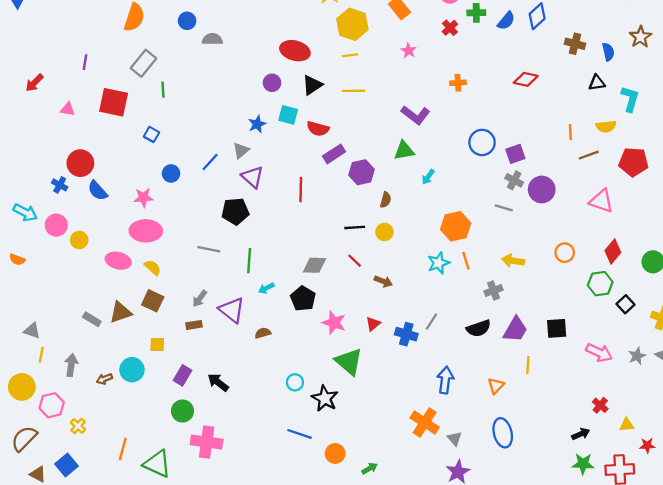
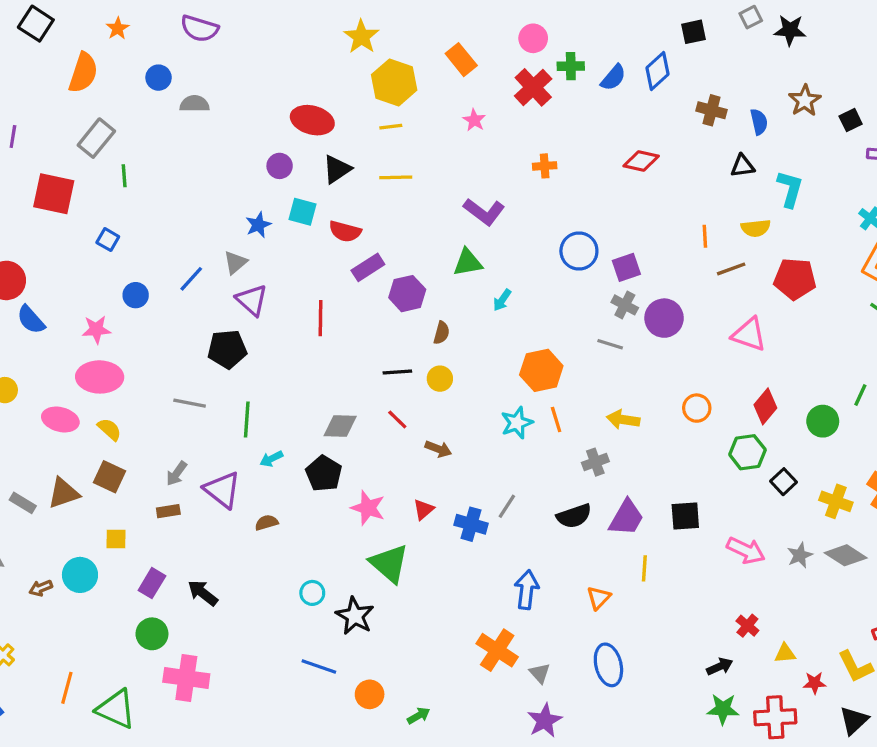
red cross: (450, 28) -> (533, 87), size x1.6

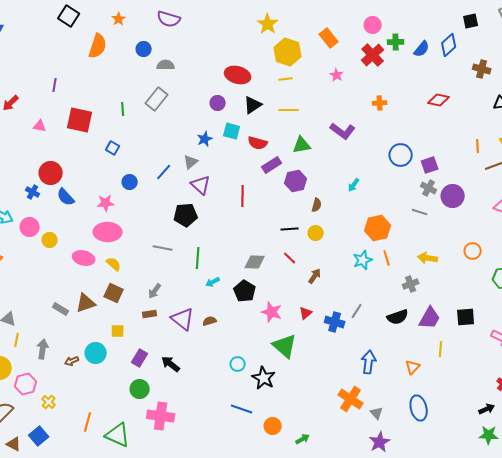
gray rectangle: (96, 138) -> (157, 99), moved
green triangle: (468, 262) -> (302, 145), moved
brown arrow: (438, 449) -> (315, 276), turned -77
purple triangle: (222, 490) -> (183, 319), moved

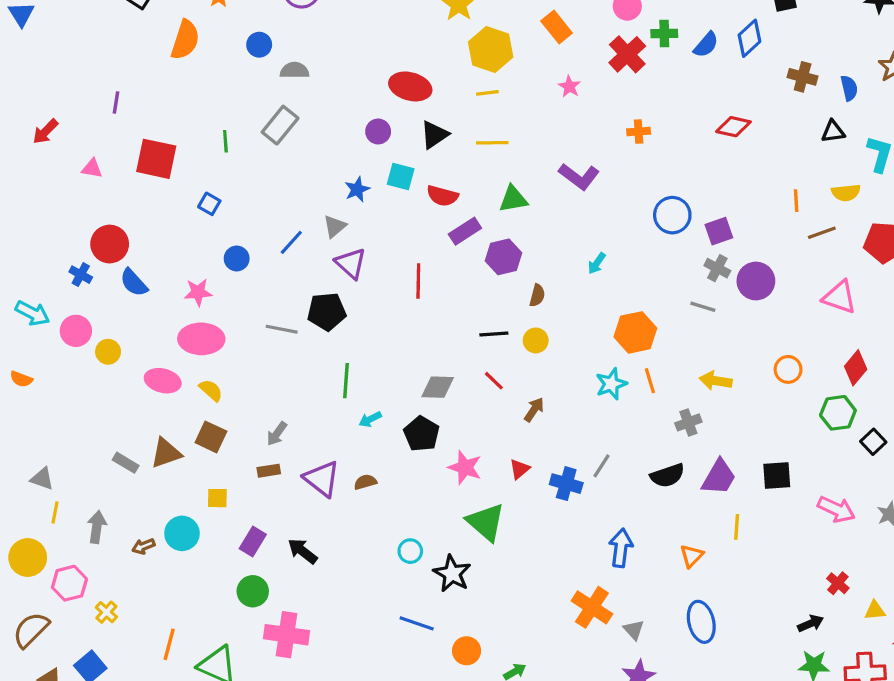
gray line: (163, 248) -> (282, 329), moved

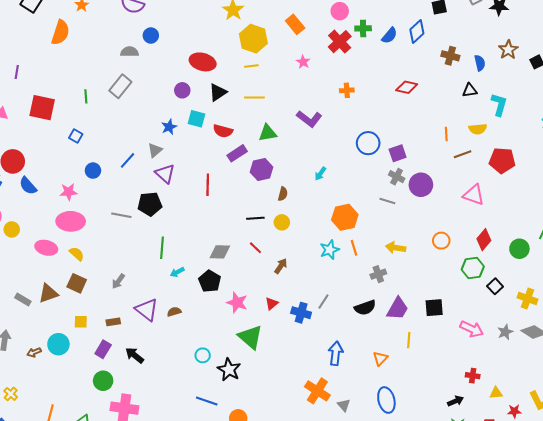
blue circle: (259, 45) -> (151, 36), moved
brown rectangle: (269, 471) -> (113, 322), moved
red cross: (838, 583) -> (473, 376), turned -32

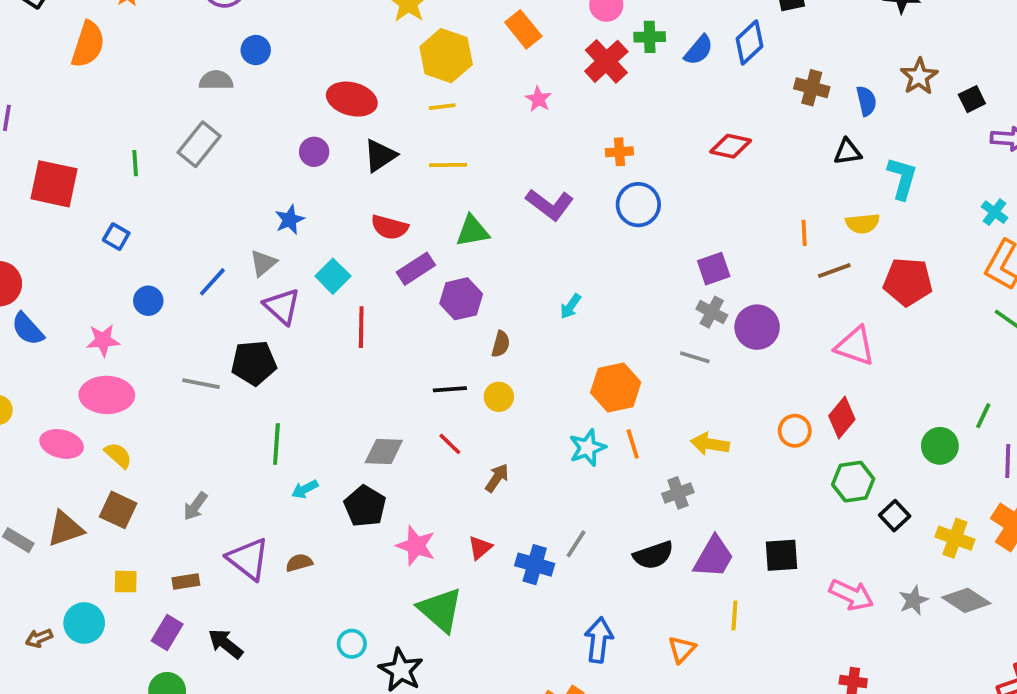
cyan square: (197, 119) -> (333, 276), moved, turned 30
blue circle: (368, 143) -> (638, 205), moved
red diamond: (484, 240) -> (842, 418), moved

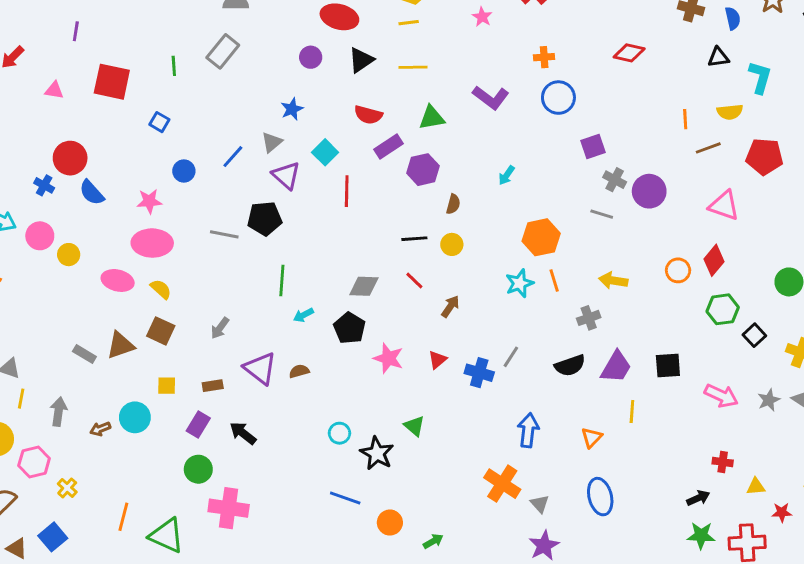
purple square: (714, 269) -> (593, 147), moved
green triangle: (440, 610) -> (414, 426), moved, size x0.6

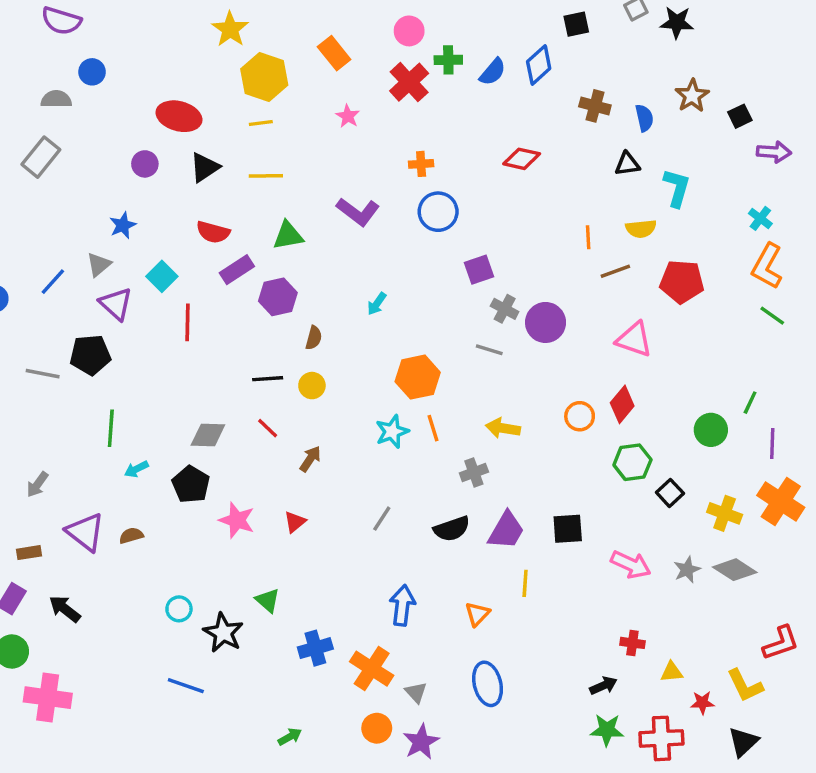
blue cross: (479, 373) -> (315, 648), moved, turned -32
orange circle: (390, 523) -> (377, 728), moved

